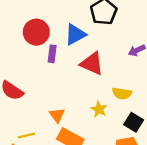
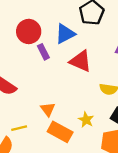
purple rectangle: (52, 54) -> (43, 52), turned -35
yellow star: (99, 109) -> (86, 120), moved

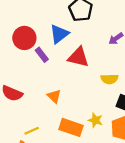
orange triangle: (48, 109) -> (54, 96), moved
yellow star: (86, 120) -> (95, 120), moved

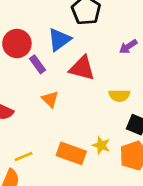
orange triangle: (54, 96) -> (50, 99), moved

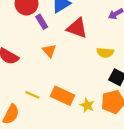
yellow star: (101, 145) -> (87, 105), moved
yellow line: (23, 156) -> (32, 95), moved, turned 40

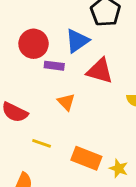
purple rectangle: (42, 22) -> (54, 66), turned -48
yellow line: (32, 95) -> (42, 143), moved

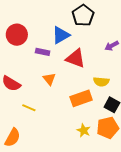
red circle: (34, 44) -> (17, 35), moved
orange rectangle: (86, 158) -> (81, 98), moved, turned -45

